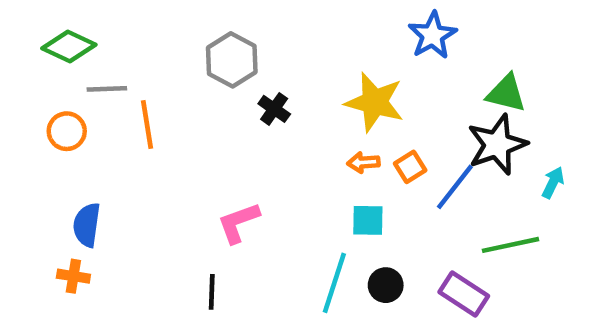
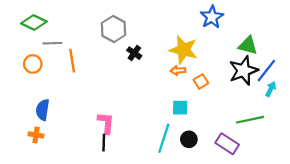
orange arrow: (363, 162) -> (178, 71), moved
blue line: (455, 187) -> (266, 71), moved
pink L-shape: (238, 223) -> (106, 123), moved, turned 115

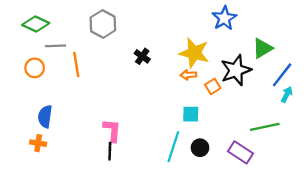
gray hexagon: (114, 29) -> (103, 24), moved
green triangle: (248, 45) -> (262, 48), turned -45
black star: (243, 71) -> (236, 70), moved

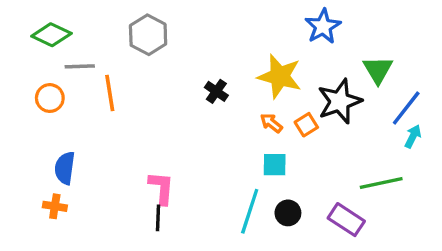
green triangle: (262, 48) -> (378, 70), turned -30
black cross: (142, 56) -> (216, 91), moved
orange arrow: (188, 75) -> (271, 123), moved, turned 42

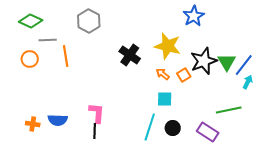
green triangle: (378, 70) -> (227, 62), moved
black cross: (216, 91) -> (130, 55), size x1.5
blue semicircle: (65, 168) -> (58, 120), moved, turned -96

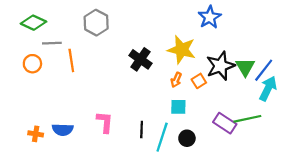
orange arrow: (163, 74) -> (176, 80), turned -104
cyan arrow: (248, 82) -> (268, 89), size x1.6
black line: (95, 131) -> (142, 130), moved
purple rectangle: (208, 132) -> (225, 123), moved

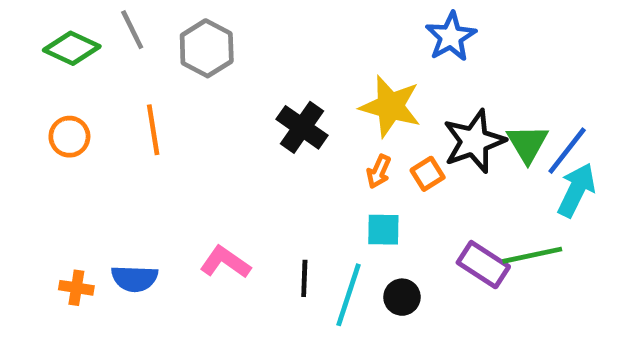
gray line: (52, 43) -> (132, 30), moved, turned 66
pink L-shape: (105, 122) -> (225, 262), turned -60

